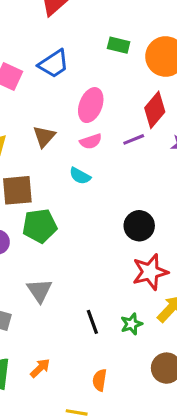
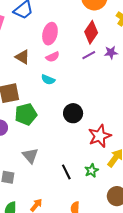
brown triangle: (44, 136) -> (22, 57), turned -35
purple line: (134, 139) -> (89, 55), moved
black circle: (139, 226) -> (73, 113), moved

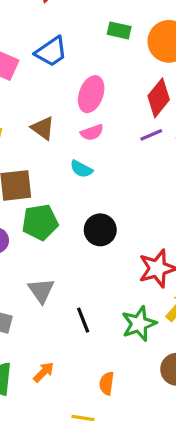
black circle: (73, 113) -> (100, 230), moved
green star: (91, 170) -> (139, 324), size x1.5
black line: (66, 172) -> (83, 320), moved

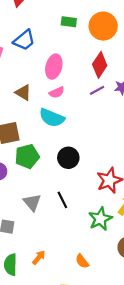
cyan semicircle: (81, 169) -> (52, 118), size x1.6
black line: (83, 320) -> (62, 200), moved
orange semicircle: (107, 383) -> (82, 261), turned -40

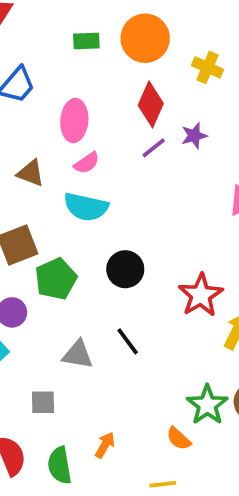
gray triangle: (32, 202) -> (78, 355), turned -30
green star: (100, 219) -> (207, 405), moved

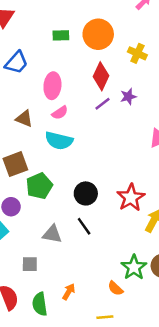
black circle: (125, 269) -> (86, 193), moved

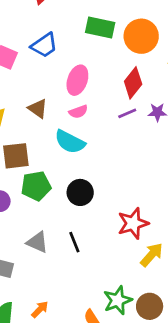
green rectangle: (61, 35) -> (100, 27), size x1.5
black circle: (86, 193) -> (80, 192), moved

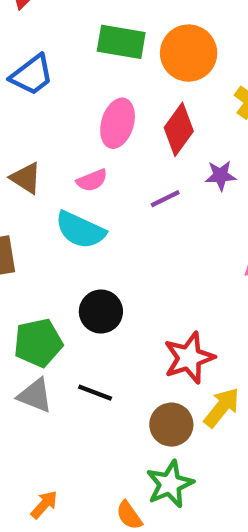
pink ellipse: (77, 80) -> (118, 123), moved
purple line: (127, 113) -> (165, 199), moved
green pentagon: (36, 186) -> (38, 343), moved
black line: (74, 242) -> (95, 393), turned -45
brown circle: (150, 306) -> (171, 425), moved

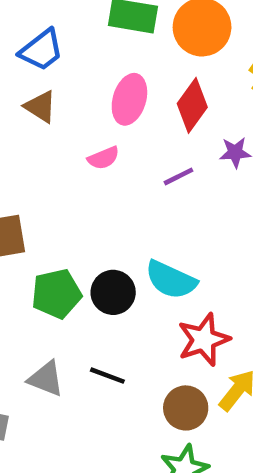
brown triangle: (26, 178) -> (40, 107), moved
cyan semicircle: (80, 230) -> (171, 280), moved
green pentagon: (38, 343) -> (56, 294), moved

